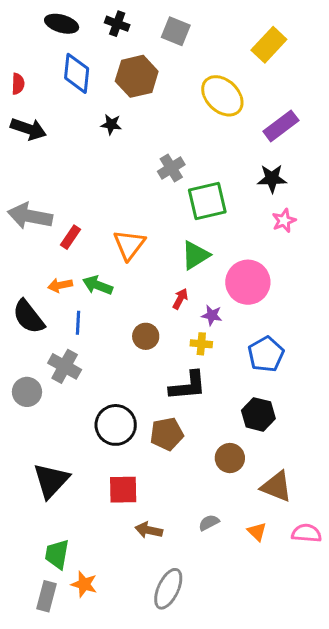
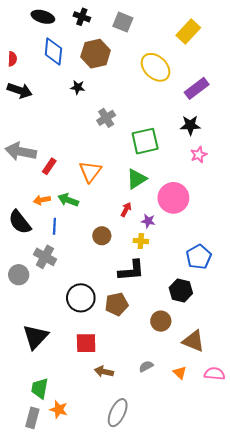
gray cross: (171, 168) -> (106, 118), moved
blue pentagon: (266, 354) -> (199, 257), moved

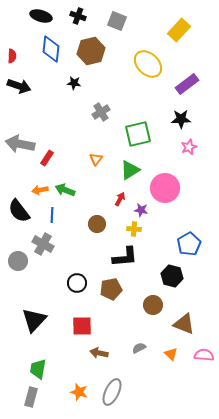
orange triangle: (90, 172) -> (96, 159), moved, size x0.6
black circle: (81, 298) -> (77, 283), size x0.7
orange star: (59, 409) -> (79, 392), moved

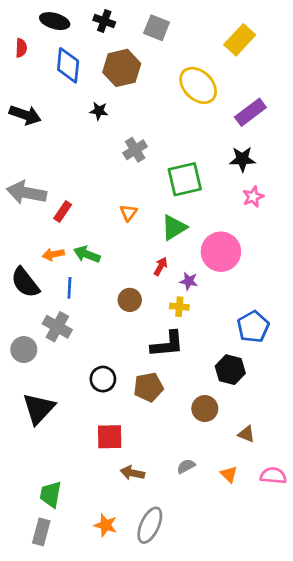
red semicircle: (12, 56) -> (21, 48), moved
black triangle: (34, 320) -> (39, 409), moved
brown triangle: (184, 324) -> (246, 434), size x0.6

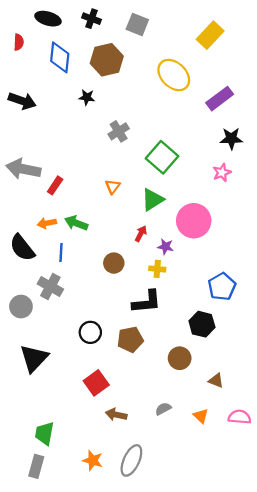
black star: (242, 159) -> (231, 138), moved
green square: (185, 179) -> (162, 157), turned -36
red square: (110, 437) -> (96, 383), turned -35

